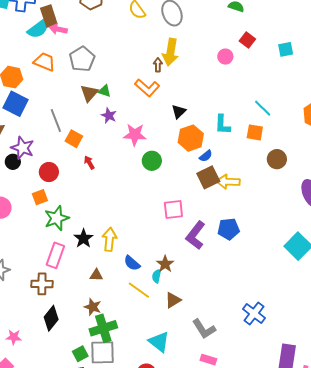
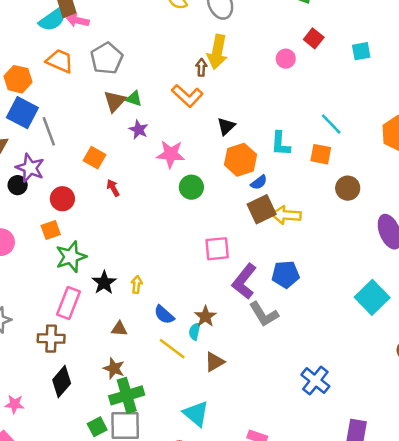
gray line: (56, 120) -> (49, 131), moved
yellow arrow: (110, 239) -> (137, 284), size x0.6
gray L-shape: (204, 329) -> (264, 314), moved

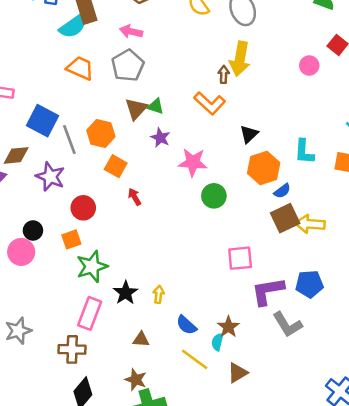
pink arrow: (78, 20) -> (131, 31), moved
orange hexagon: (18, 79) -> (101, 134), moved
black circle: (18, 185) -> (33, 230), moved
purple L-shape: (244, 281) -> (268, 291), turned 42

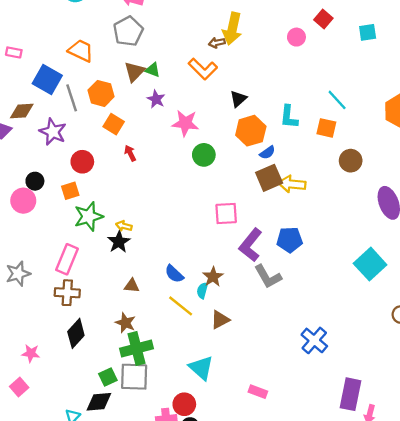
orange trapezoid: (80, 68) -> (81, 51), moved
brown arrow: (224, 75) -> (217, 43), turned -105
purple L-shape: (268, 291) -> (251, 245), turned -44
yellow arrow: (159, 295) -> (124, 226), moved, turned -84
pink rectangle: (90, 313) -> (67, 259), moved

